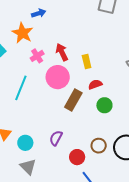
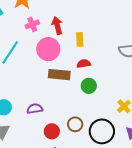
brown rectangle: (73, 100) -> (59, 75), turned 55
purple semicircle: (56, 138) -> (35, 109), turned 42

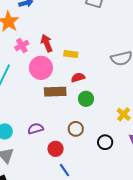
yellow rectangle: (80, 39) -> (71, 54), turned -72
brown circle: (75, 124) -> (76, 129), moved
black circle: (102, 131) -> (105, 142), size x0.6

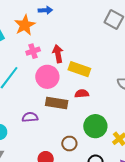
yellow rectangle: (71, 54) -> (79, 69), size x1.5
green circle: (86, 99) -> (95, 126), moved, size x1.5
purple semicircle: (36, 129) -> (30, 117), moved

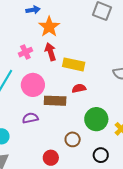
orange star: (25, 25) -> (49, 27), moved
pink circle: (47, 77) -> (33, 85), moved

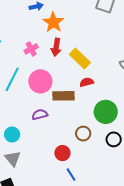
red arrow: (50, 52) -> (56, 47), turned -150
yellow rectangle: (74, 64) -> (80, 59), turned 35
black circle: (101, 155) -> (114, 139), moved

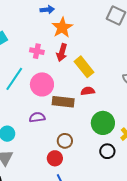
pink cross: (31, 49) -> (37, 51), turned 32
brown circle: (83, 134) -> (65, 141), moved

